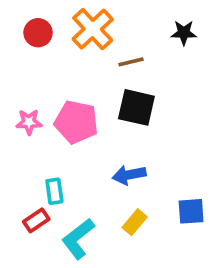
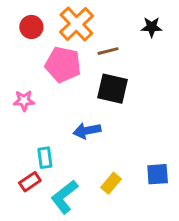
pink pentagon: (76, 122) -> (63, 65), moved
blue arrow: (129, 175) -> (87, 131), moved

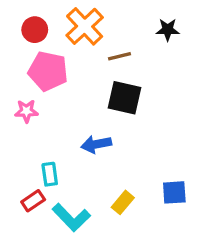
pink pentagon: (63, 65) -> (48, 71), moved
cyan L-shape: (64, 197) -> (71, 217), turned -96

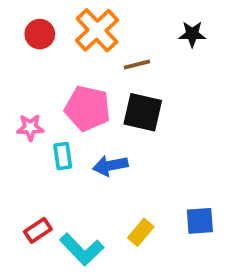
pink pentagon: (48, 71) -> (87, 108), moved
cyan rectangle: (50, 174) -> (63, 156), moved

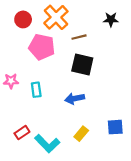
pink pentagon: (87, 108) -> (42, 47), moved
pink star: (30, 127) -> (11, 81), moved
blue arrow: (110, 166) -> (75, 99), moved

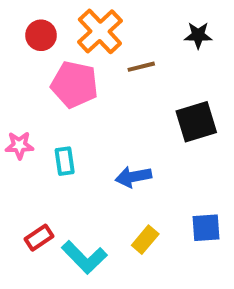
black square: (82, 64) -> (196, 122), moved, turned -30

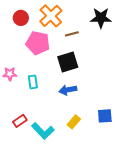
black star: (198, 35) -> (101, 18), size x1.5
black square: (196, 122) -> (68, 62), moved

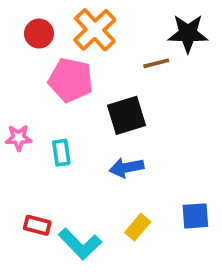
brown line: (72, 34) -> (156, 63), moved
red rectangle: (20, 121) -> (37, 225), turned 48

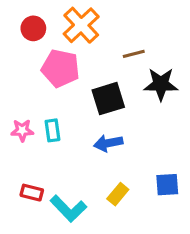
black star: (188, 34) -> (161, 84), moved
pink star: (19, 138) -> (22, 130), moved

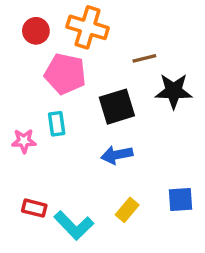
orange cross: (81, 25) -> (88, 27), turned -30
cyan rectangle: (52, 130) -> (57, 124), moved

